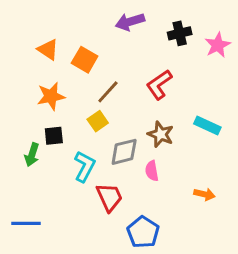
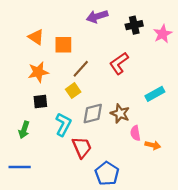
orange square: (85, 60) -> (63, 45), turned -30
cyan rectangle: (207, 125) -> (155, 94), turned -54
brown star: (161, 134) -> (120, 114), moved
green arrow: (32, 155) -> (24, 130), moved
pink semicircle: (152, 171) -> (135, 133), moved

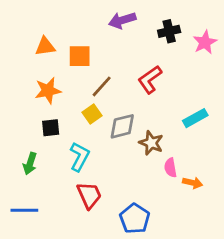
orange triangle: (36, 37) -> (45, 46), turned -42
gray diamond: (93, 114) -> (122, 126), moved
red trapezoid: (82, 147) -> (89, 195), moved

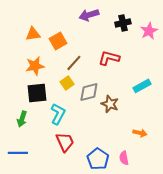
orange square: (80, 56) -> (58, 41), turned -30
red L-shape: (150, 79) -> (109, 58), turned 50
black square: (51, 128) -> (37, 93), size x1.5
pink semicircle: (170, 168) -> (124, 158), moved

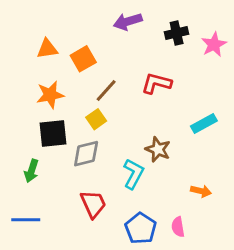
gray diamond: (89, 92) -> (86, 154), moved
cyan L-shape: (58, 114) -> (133, 174), moved

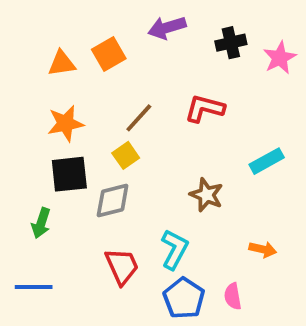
orange square: (83, 59) -> (109, 54), moved
cyan L-shape: (133, 174) -> (175, 249), moved

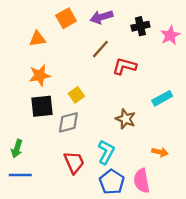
orange square: (109, 54) -> (66, 18), moved
brown line: (139, 118) -> (100, 49), moved
green arrow: (41, 223) -> (17, 149), moved
pink semicircle: (233, 296) -> (142, 181), size x1.5

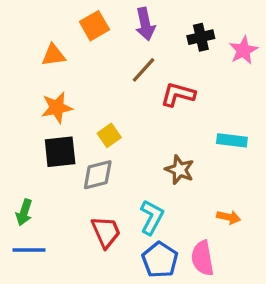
purple arrow: (102, 17) -> (145, 24), turned -85
cyan rectangle: (162, 98) -> (232, 140), turned 36

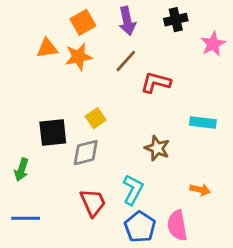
black cross: (201, 37) -> (176, 20), moved
orange star: (57, 108) -> (79, 57), moved
green arrow: (24, 212) -> (21, 170), moved

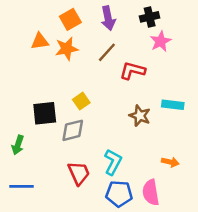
pink star: (213, 44) -> (160, 41), moved
brown star: (157, 148) -> (140, 116), moved
blue pentagon: (140, 227) -> (119, 194), turned -30

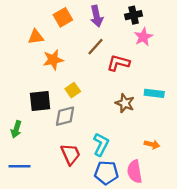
orange star: (67, 49) -> (53, 60), moved

